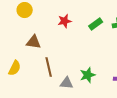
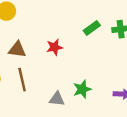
red star: (65, 21) -> (54, 47), moved
brown line: (49, 67) -> (22, 80), moved

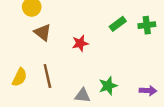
brown triangle: (17, 50) -> (43, 32), moved, turned 30

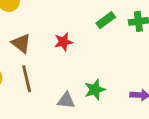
brown triangle: (43, 32) -> (21, 43), moved

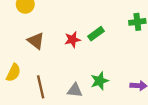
green rectangle: (106, 20) -> (96, 34), moved
brown line: (27, 79) -> (41, 87), moved

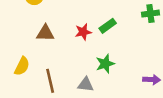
brown triangle: (36, 41) -> (45, 33), turned -36
green star: (100, 81) -> (105, 64), moved

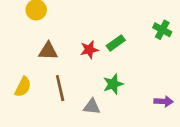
green cross: (150, 14) -> (162, 30), turned 35
brown line: (50, 81) -> (60, 88), moved

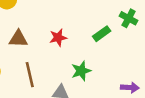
green rectangle: (116, 43) -> (102, 34), moved

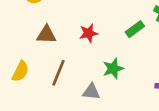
brown line: (30, 75) -> (59, 73), turned 35

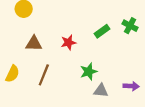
green rectangle: (135, 29) -> (102, 31), moved
gray triangle: (91, 92) -> (101, 91), moved

